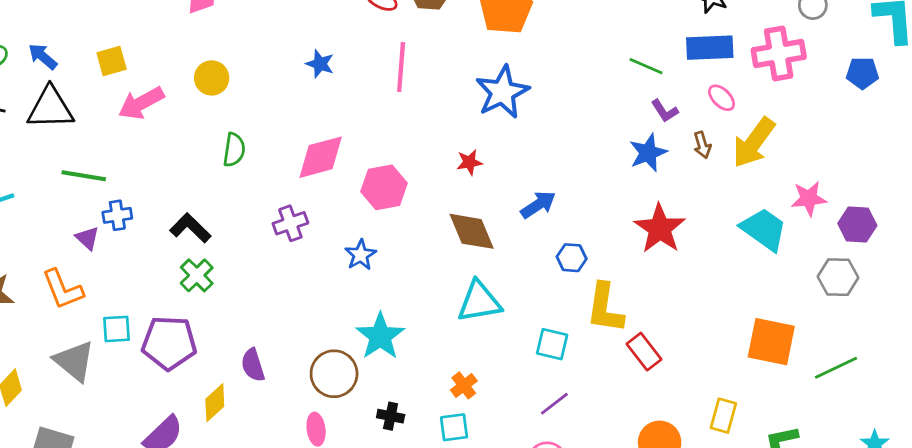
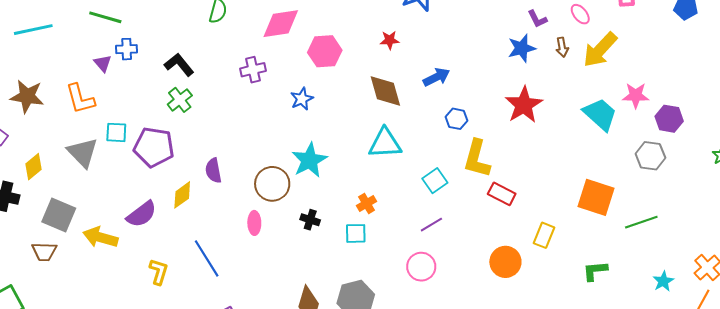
cyan square: (552, 344) -> (435, 181), turned 35
red rectangle: (644, 352) -> (502, 194), turned -32
yellow rectangle: (723, 416) -> (544, 235), moved

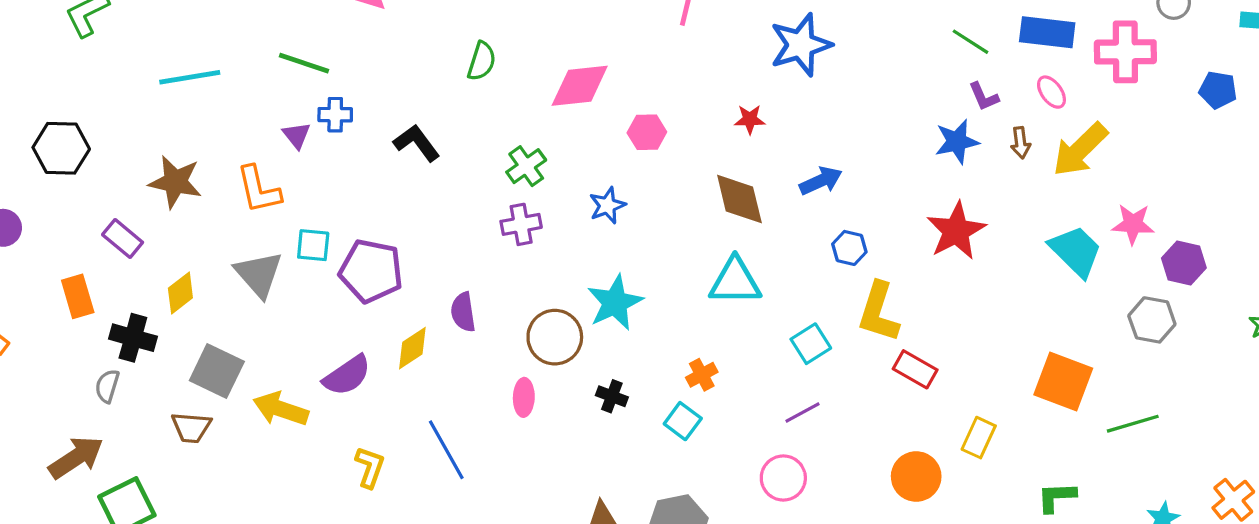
pink hexagon: (325, 51) -> (647, 132), size x0.7
purple cross: (253, 70) -> (521, 224), moved
green cross: (180, 100) -> (526, 166), moved
cyan square: (356, 233) -> (683, 421), turned 35

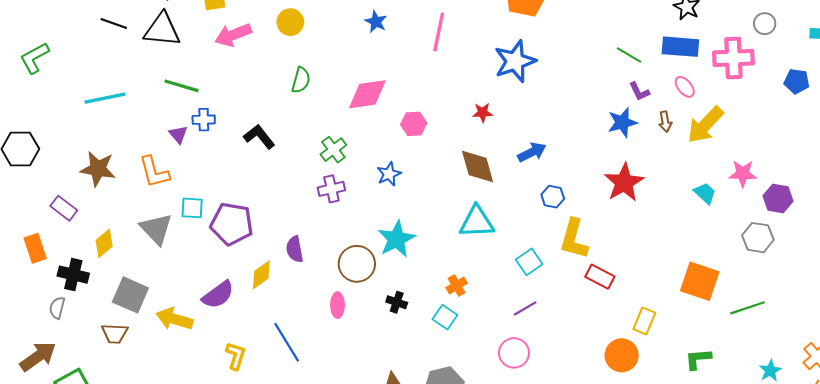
cyan trapezoid: (1076, 251) -> (705, 193), size x0.6
orange circle: (916, 477) -> (622, 355), moved

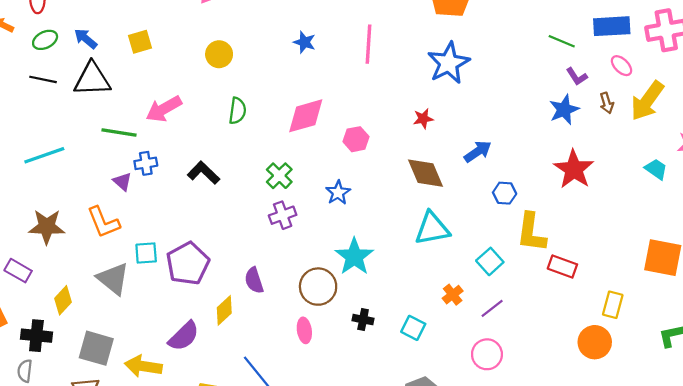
pink arrow: (233, 35) -> (164, 109), moved
purple pentagon: (232, 224) -> (188, 264), turned -30
orange cross: (457, 286) -> (453, 295), moved

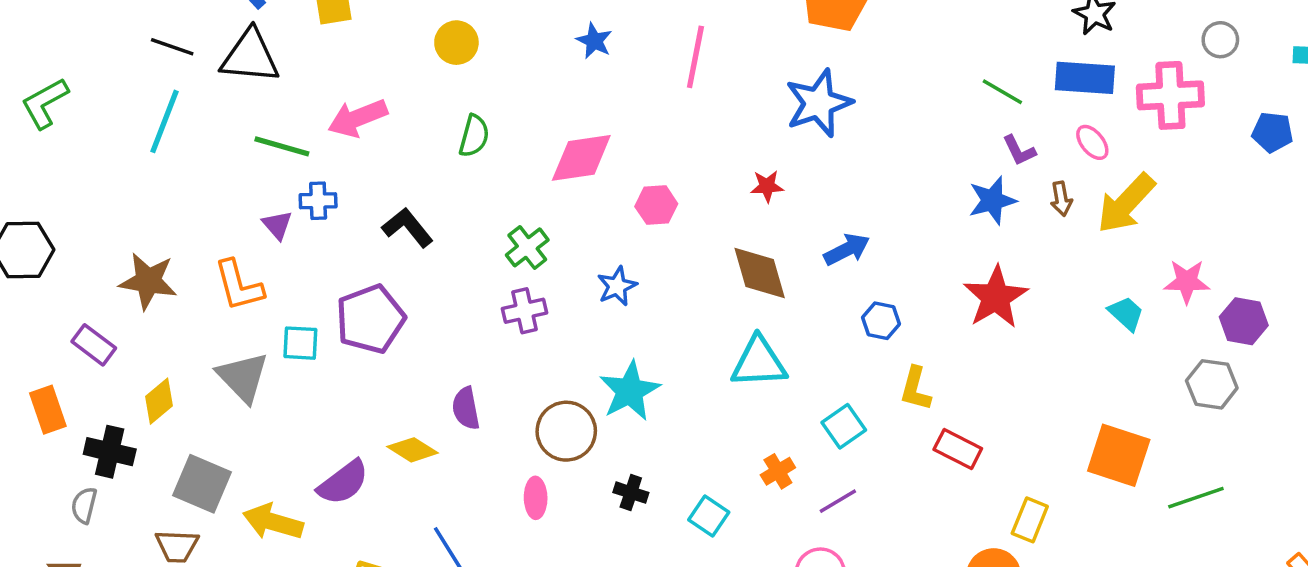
cyan line: (44, 155) -> (165, 121), moved, turned -57
yellow L-shape: (531, 232) -> (915, 389), size x0.7
purple pentagon: (188, 264) -> (370, 319), moved
yellow diamond: (224, 310) -> (413, 450), turned 68

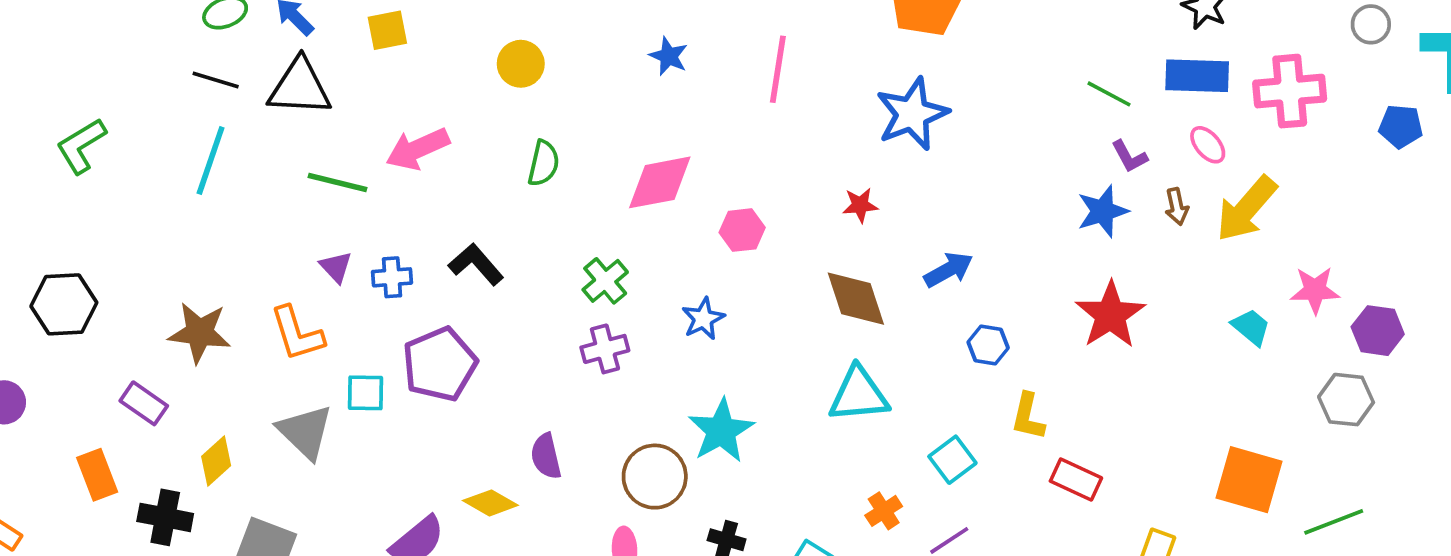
gray circle: (1220, 40) -> (1371, 24), moved
blue cross: (318, 201) -> (392, 277), moved

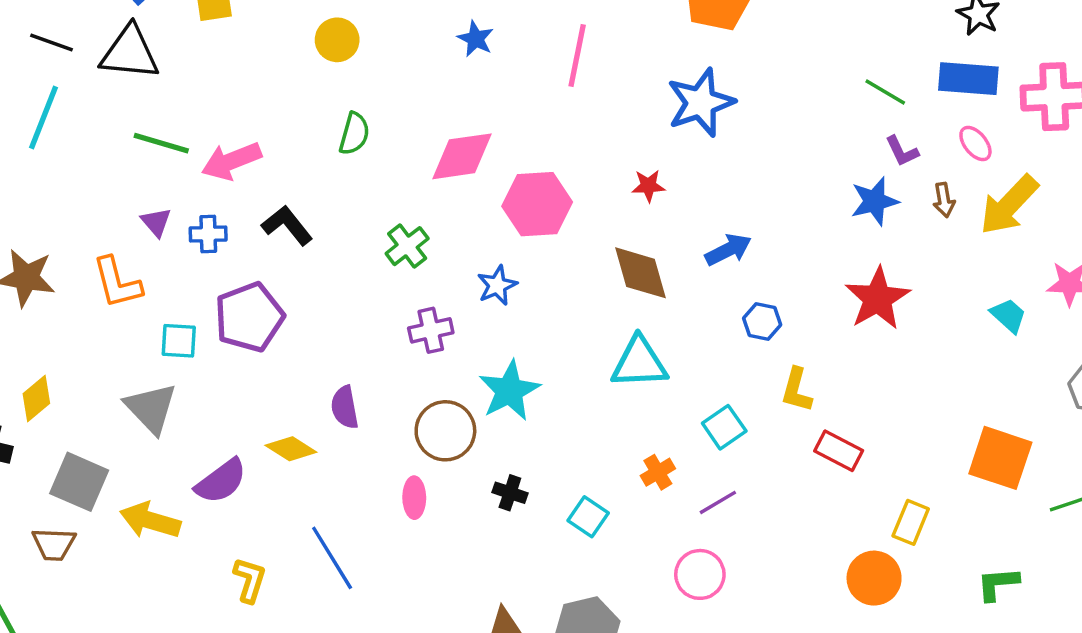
pink arrow: (418, 149) -> (231, 161), moved
pink hexagon: (742, 230) -> (537, 204), size x1.6
purple cross: (605, 349) -> (431, 330), moved
gray triangle: (305, 432) -> (151, 408), moved

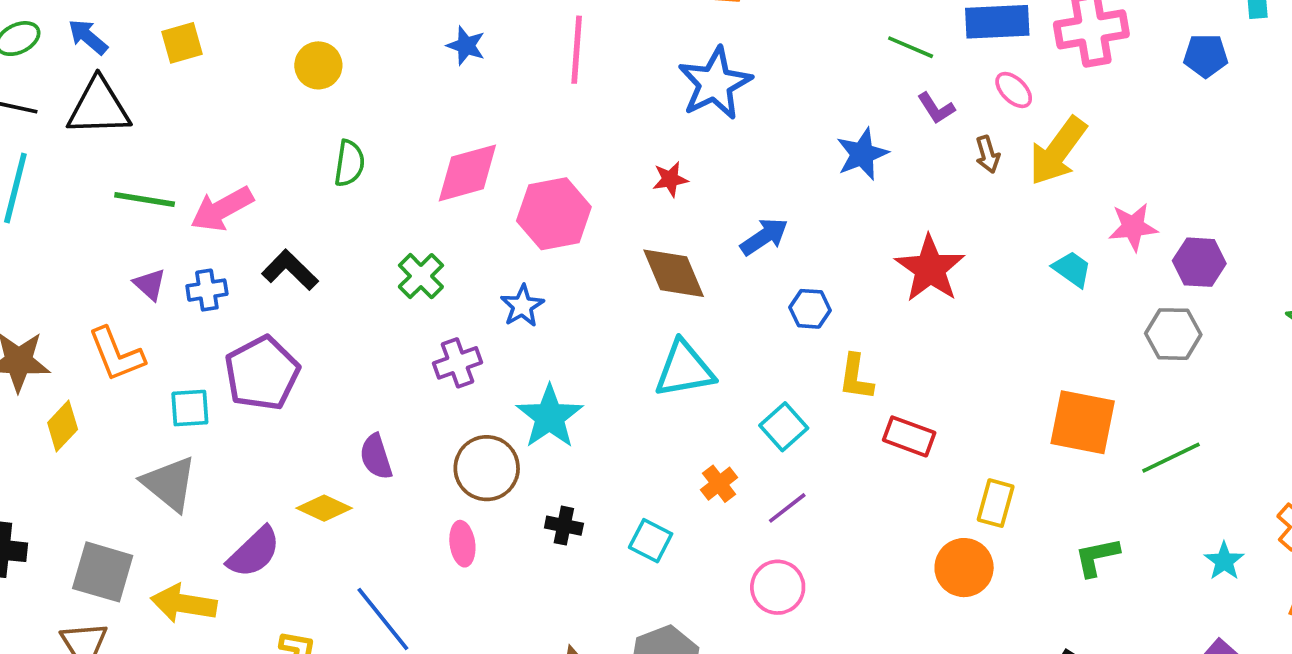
blue star: (875, 201) -> (862, 154), moved
yellow diamond: (36, 398) -> (63, 426), moved

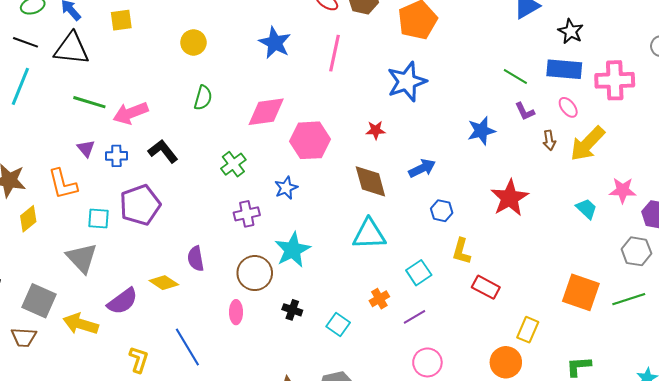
blue star: (466, 46) -> (275, 43), size x1.5
green line: (1171, 458) -> (629, 299), moved
pink circle: (778, 587) -> (427, 362), moved

